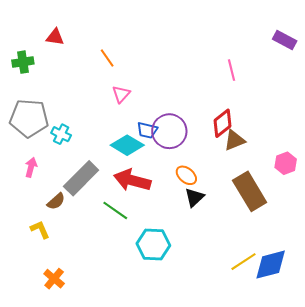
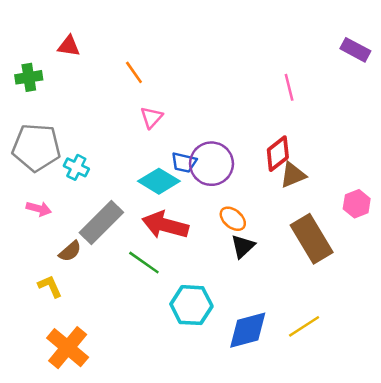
pink arrow: (31, 167) -> (39, 209), turned 90
blue diamond: (271, 265) -> (248, 330), moved
orange cross: (54, 279) -> (68, 348), size x1.6

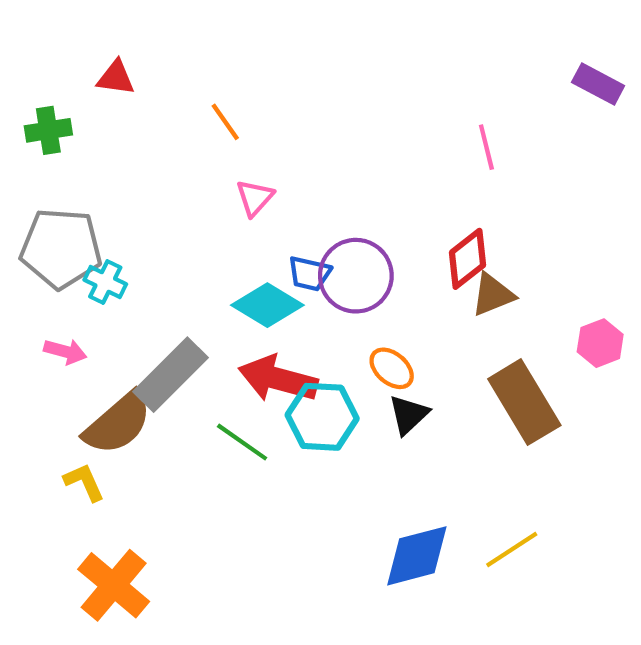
cyan cross: (76, 167) -> (105, 282), moved
brown semicircle: (70, 251) -> (118, 423), size x1.8
cyan hexagon: (191, 305) -> (322, 417), moved

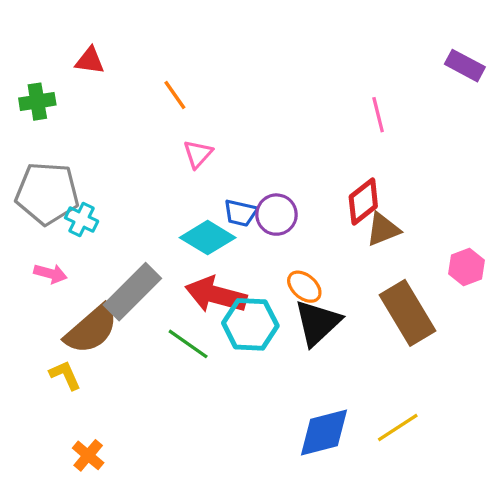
purple circle: (356, 276) -> (276, 215), size x0.7
black triangle: (408, 415) -> (317, 323), size x1.5
orange cross: (114, 585) -> (88, 455), size x0.6

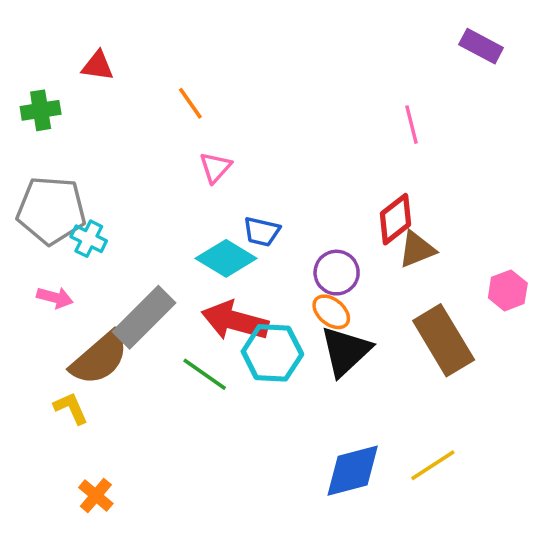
purple rectangle: (465, 66) -> (481, 46), moved
purple circle: (276, 215) -> (337, 273), moved

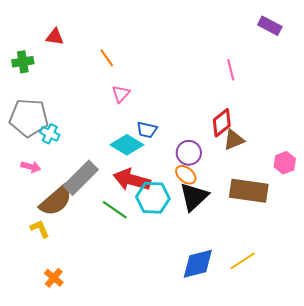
brown rectangle: (444, 340) -> (249, 191), turned -51

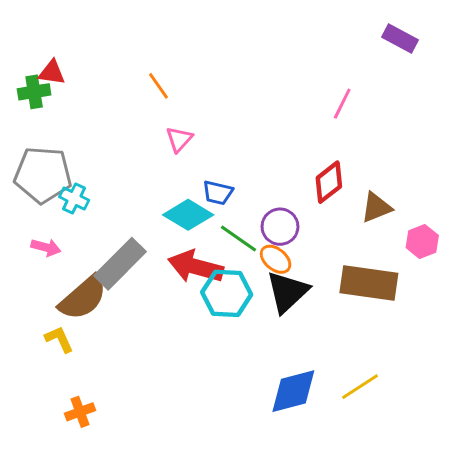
red triangle: (55, 37) -> (52, 73), moved
pink line: (231, 70) -> (342, 104), turned 40
brown triangle: (234, 140) -> (376, 207), moved
green line: (115, 210) -> (239, 239), moved
orange cross: (54, 278) -> (80, 412), turned 30

